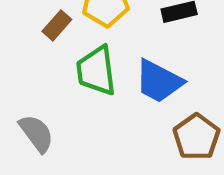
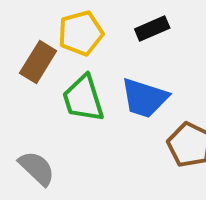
brown rectangle: (57, 25) -> (38, 62), size x1.4

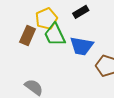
green trapezoid: (83, 98) -> (55, 35), moved

